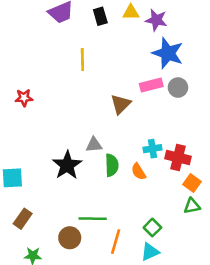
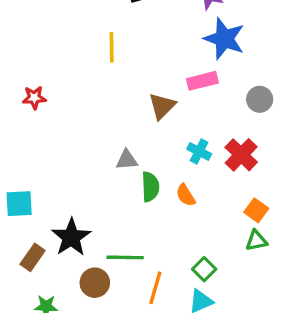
gray circle: (178, 88) -> (260, 99), moved
cyan cross: (152, 149) -> (199, 151), moved, turned 36
red cross: (178, 158) -> (241, 155), moved, turned 30
black star: (67, 165) -> (71, 237), moved

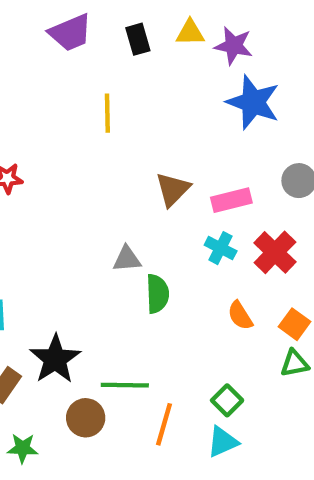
pink rectangle: (202, 81) -> (231, 200), moved
orange semicircle: (186, 195) -> (240, 316), moved

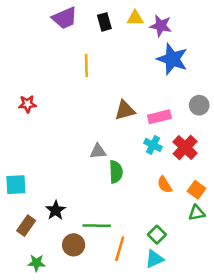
brown triangle: (173, 189) -> (125, 110), turned 30
black star: (55, 359) -> (56, 210), size x0.7

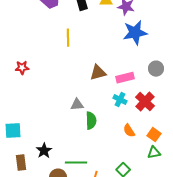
blue star: (172, 59) -> (135, 33), turned -30
brown rectangle: (26, 226) -> (21, 163), turned -42

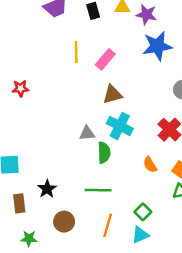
pink rectangle: (125, 78) -> (105, 59), moved, turned -36
cyan cross: (120, 100) -> (120, 126), moved, size x1.5
green line: (76, 163) -> (98, 190), moved

